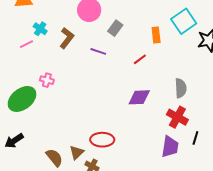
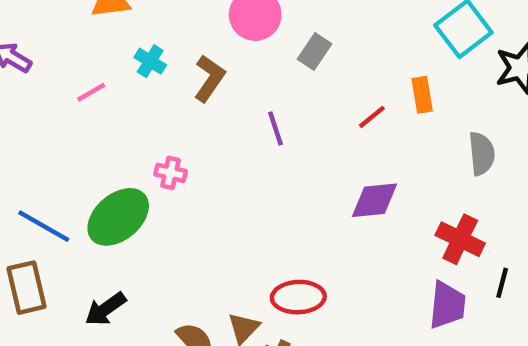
orange rectangle: (156, 35) -> (422, 95), moved
pink line: (27, 44) -> (91, 92), moved
purple line: (98, 51) -> (275, 128), moved, turned 56
gray semicircle: (181, 88) -> (482, 154), moved

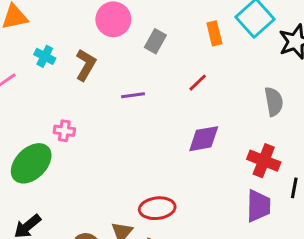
orange rectangle: (422, 95) -> (214, 33), moved
purple line: (275, 128) -> (133, 95), turned -75

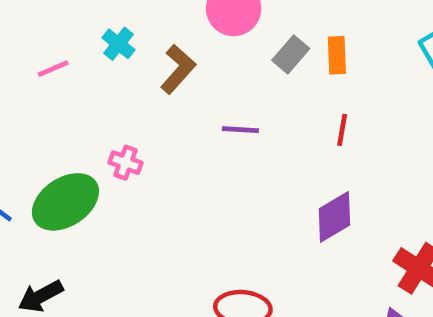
orange rectangle: (214, 33) -> (337, 55), moved
red line: (198, 83) -> (342, 130), turned -48
purple diamond: (204, 139) -> (334, 217), turned -32

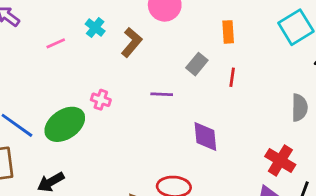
gray rectangle: (291, 54) -> (197, 64), moved
purple line: (240, 130) -> (162, 94), moved
purple diamond: (334, 217) -> (205, 136), moved, turned -64

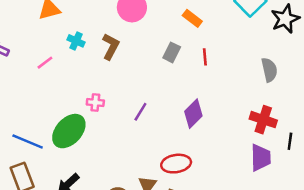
orange rectangle: (228, 32) -> (192, 18), turned -36
purple line: (162, 94) -> (140, 112), moved, turned -48
purple diamond: (205, 136) -> (193, 114), turned 64

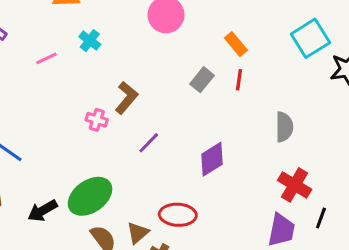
brown L-shape: (111, 47) -> (126, 98), moved
red line: (205, 57) -> (239, 80), moved
gray semicircle: (269, 70) -> (284, 127), moved
green ellipse: (69, 131) -> (90, 196), moved

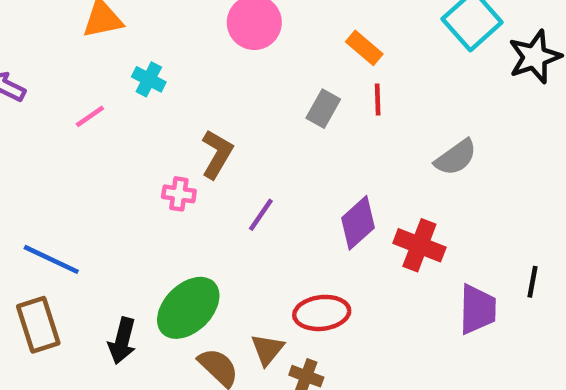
gray semicircle: (284, 127) -> (456, 157), turned 64
red cross: (295, 185) -> (419, 245), moved
black arrow: (43, 211) -> (122, 341), turned -36

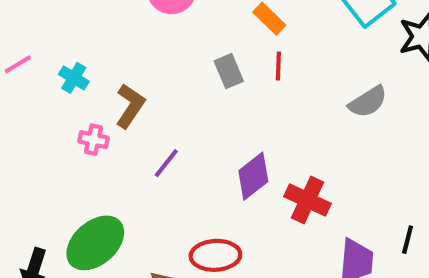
cyan cross: (149, 79) -> (74, 78), moved
gray rectangle: (323, 109) -> (229, 71), turned -56
gray semicircle: (456, 157) -> (368, 102), moved

